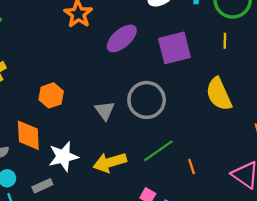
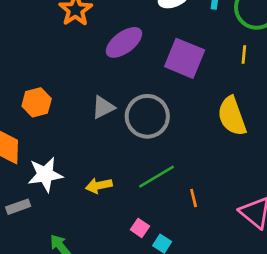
purple square: (174, 48) -> (185, 58), turned 32
gray triangle: (105, 111) -> (103, 107), moved, turned 35
yellow arrow: (110, 162) -> (99, 186), size x0.7

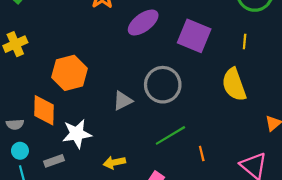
yellow line: (244, 54) -> (245, 42), moved
orange hexagon: (37, 102) -> (70, 73), size x1.4
gray triangle: (103, 107) -> (123, 101), moved
yellow arrow: (99, 186) -> (114, 162), moved

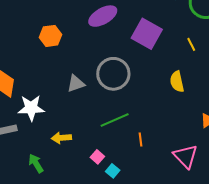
yellow line: (245, 42) -> (191, 44), turned -40
orange hexagon: (70, 73) -> (50, 36), moved, size x0.7
yellow semicircle: (234, 85) -> (177, 82), size x0.7

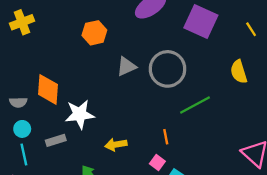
gray triangle: (76, 84) -> (126, 67), moved
green line: (115, 120) -> (195, 105), moved
orange line: (140, 140) -> (166, 137), moved

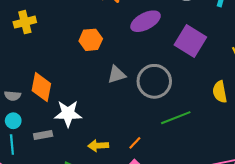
orange line: (166, 137) -> (135, 143), moved, turned 48

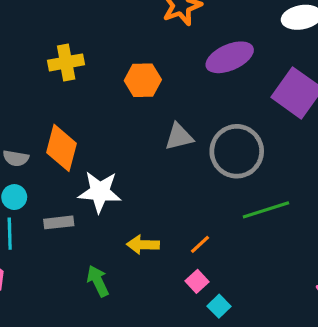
yellow cross: (25, 22) -> (66, 62), moved

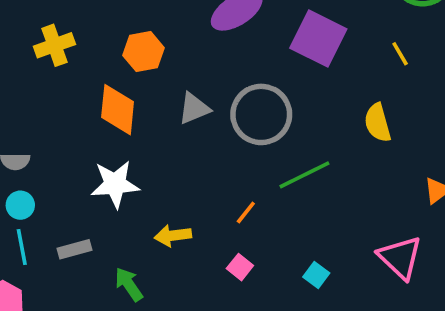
orange diamond: (61, 148) -> (118, 110), moved
gray rectangle: (59, 222) -> (74, 249), moved
orange line: (200, 244) -> (246, 213), moved
cyan square: (219, 306) -> (316, 275), moved

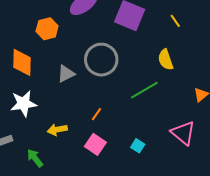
orange hexagon: (144, 52) -> (47, 29), moved
gray triangle: (194, 108) -> (66, 74), moved
green line: (304, 175) -> (144, 90), moved
pink square: (240, 267) -> (95, 144), size x1.5

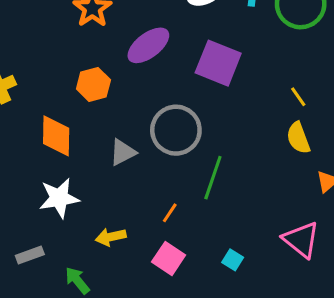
yellow line: (175, 21) -> (298, 97), moved
yellow semicircle: (166, 60) -> (298, 138), moved
green line: (144, 90) -> (213, 178), moved, turned -40

